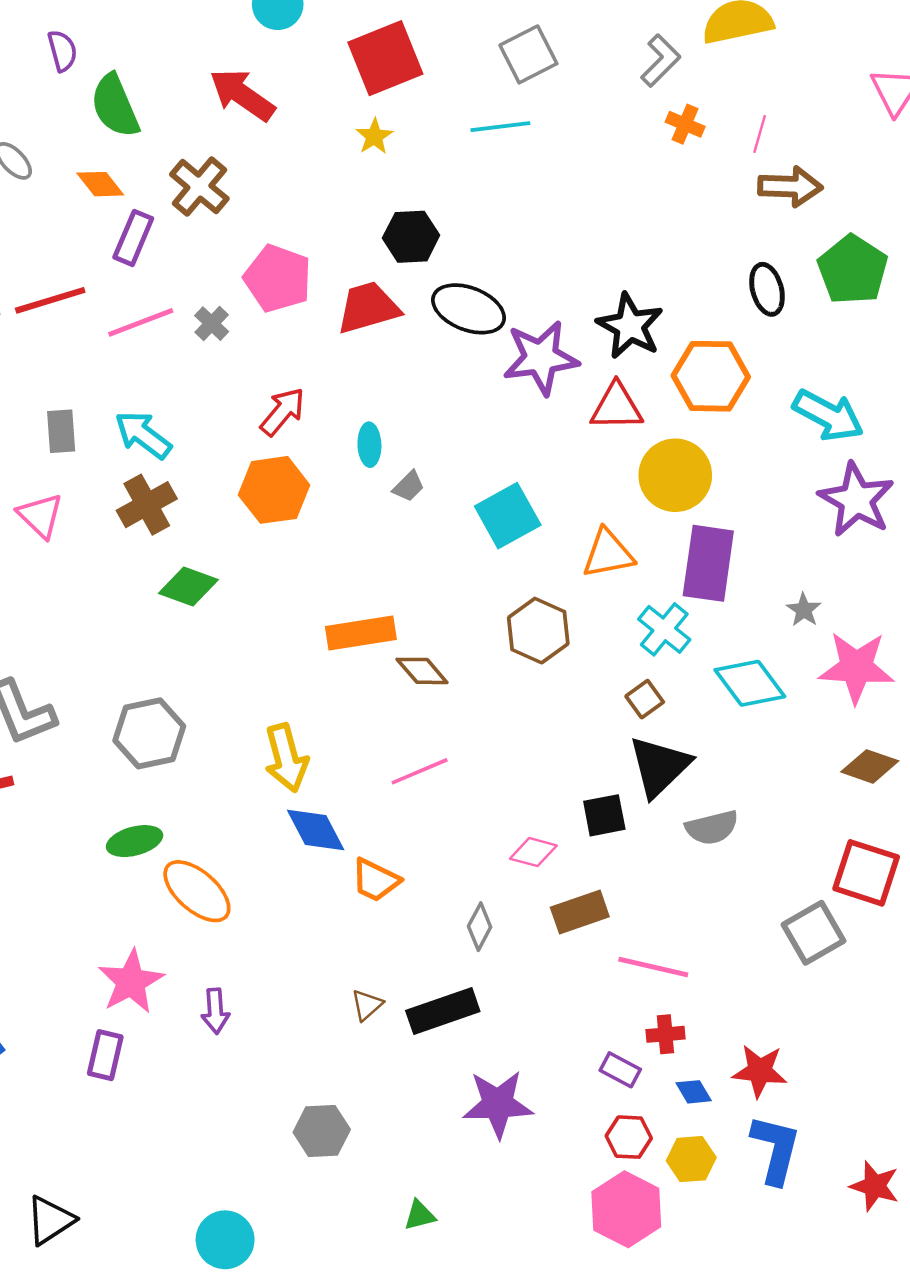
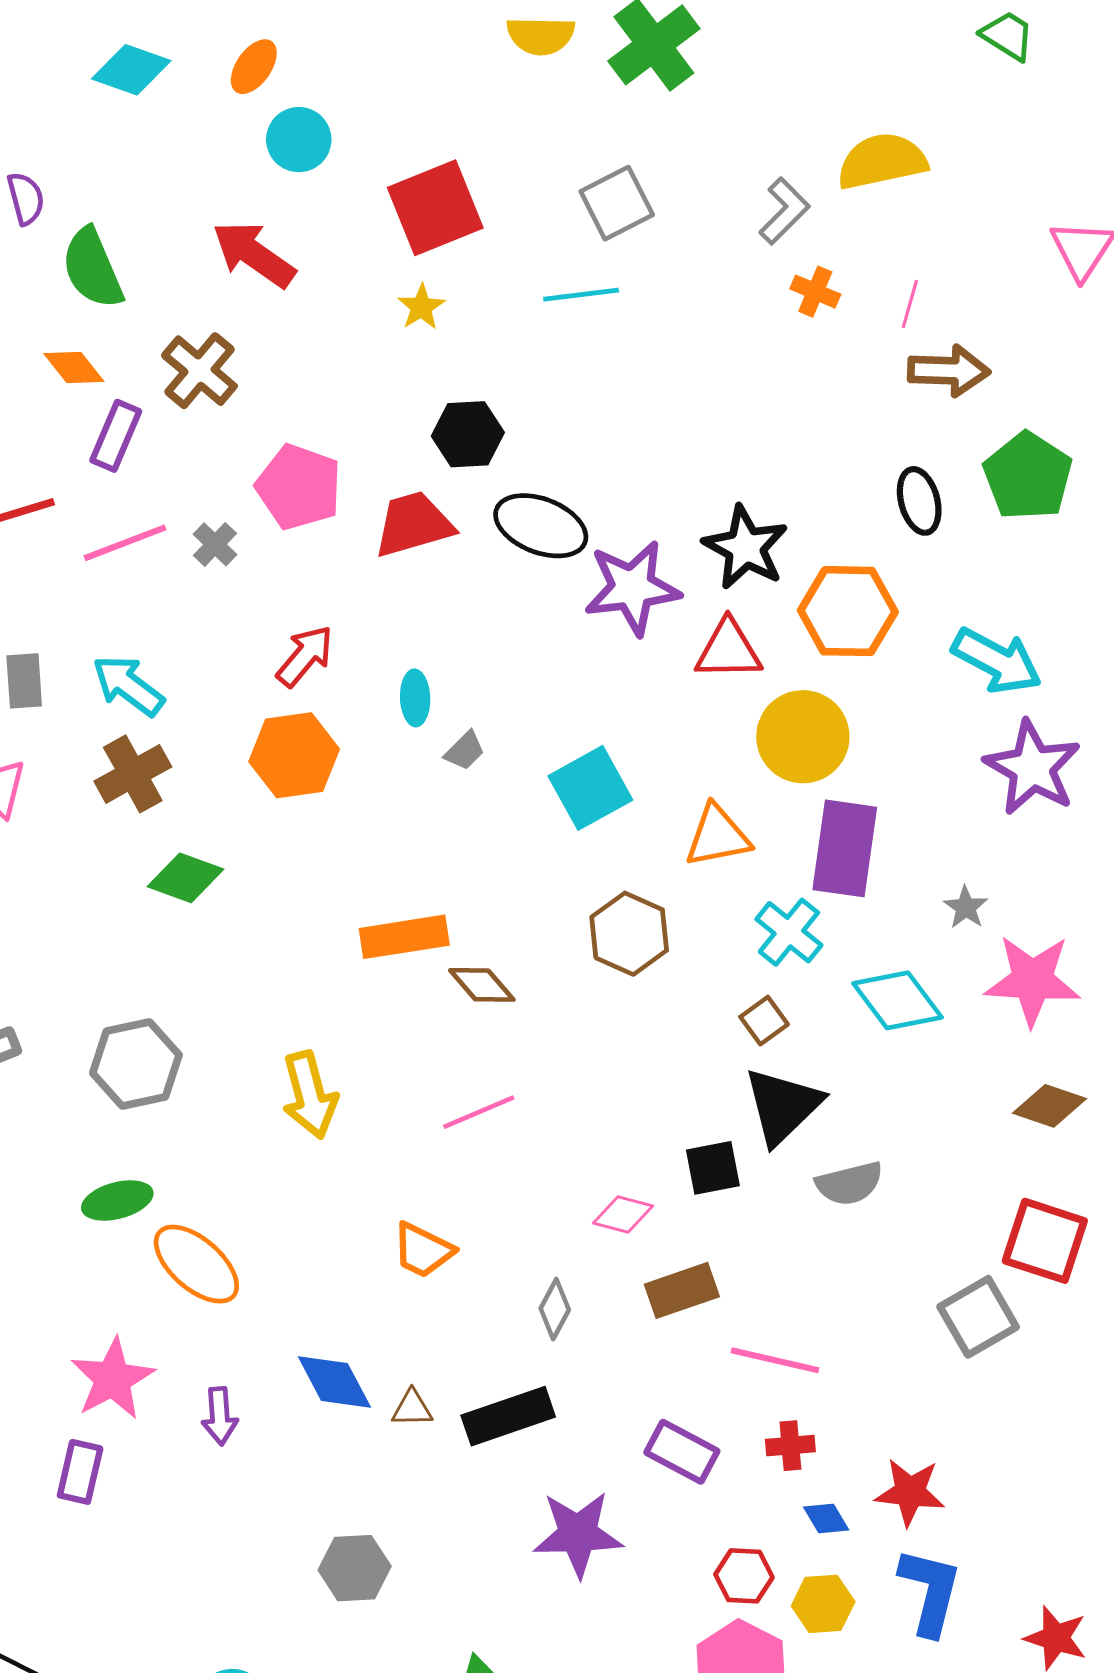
blue diamond: (316, 830) -> (334, 1382), moved
brown triangle: (367, 1005) -> (412, 1408), turned 40
purple rectangle: (620, 1070) -> (682, 1452), moved, size x1.4

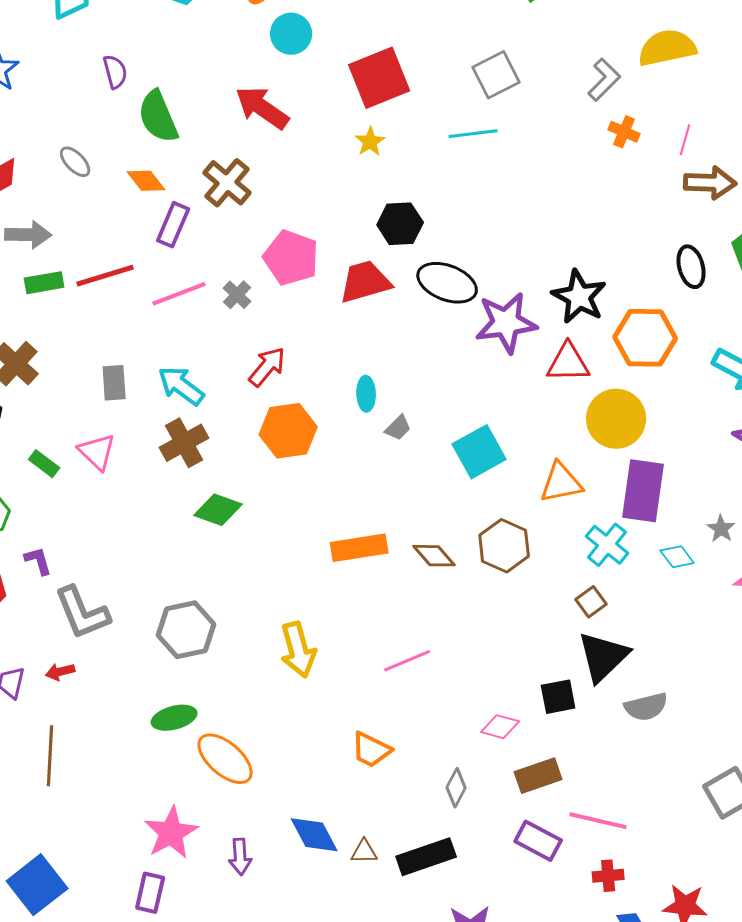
red arrow: (305, 656) -> (267, 367), moved
brown diamond: (482, 985) -> (434, 556), moved
cyan diamond: (897, 1000) -> (677, 557), moved, size x0.6
purple rectangle: (682, 1452) -> (538, 841), moved

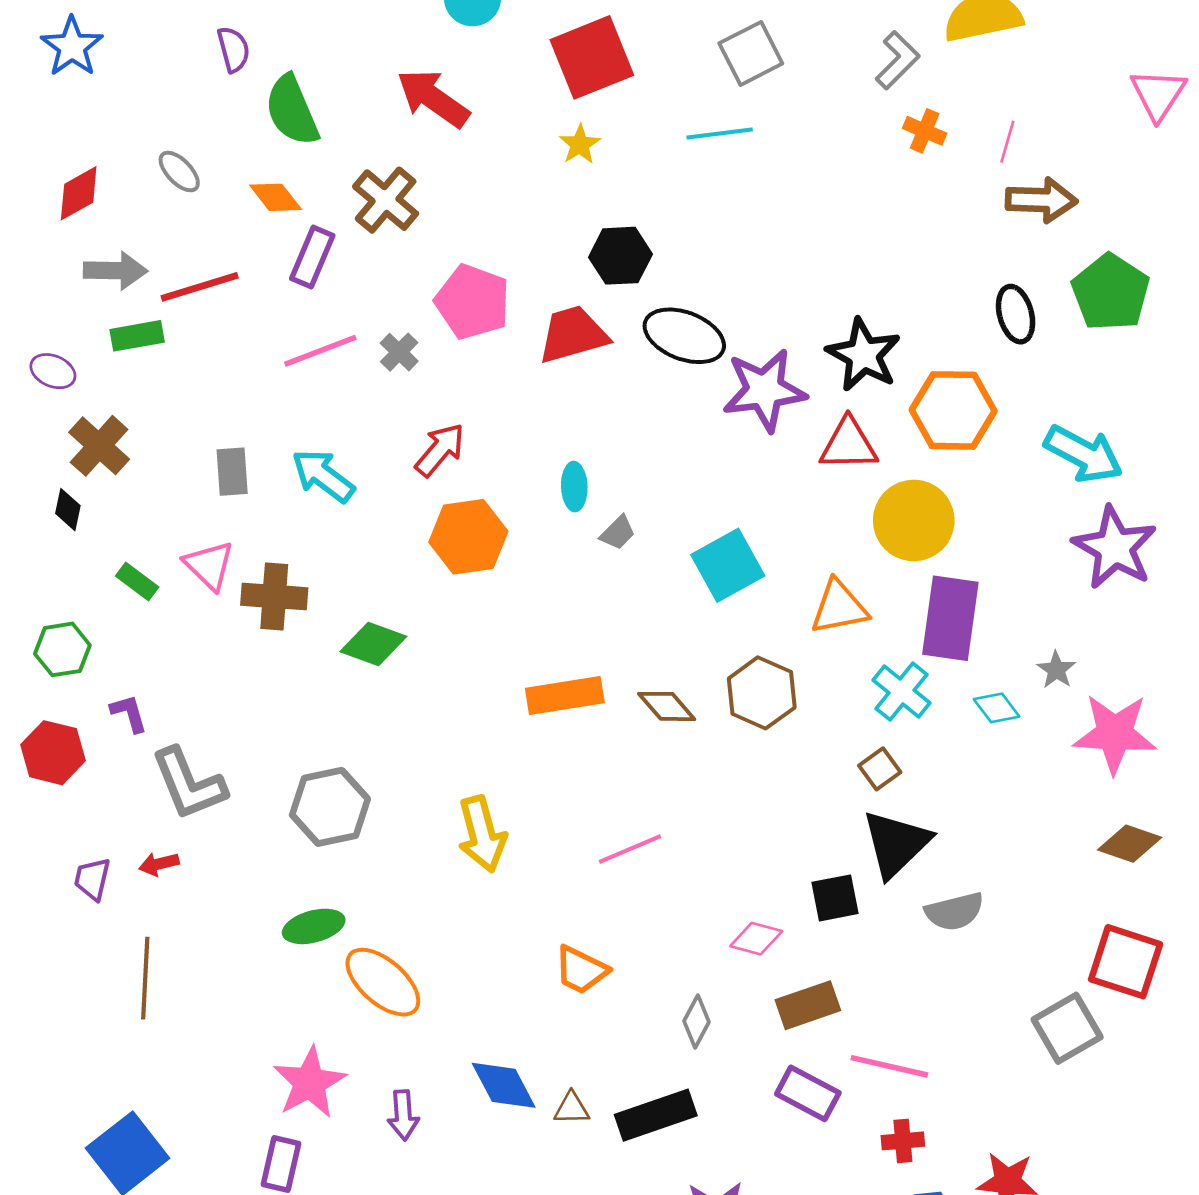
red line: (105, 276) -> (200, 287), moved
brown cross: (184, 443) -> (274, 596), moved, turned 33

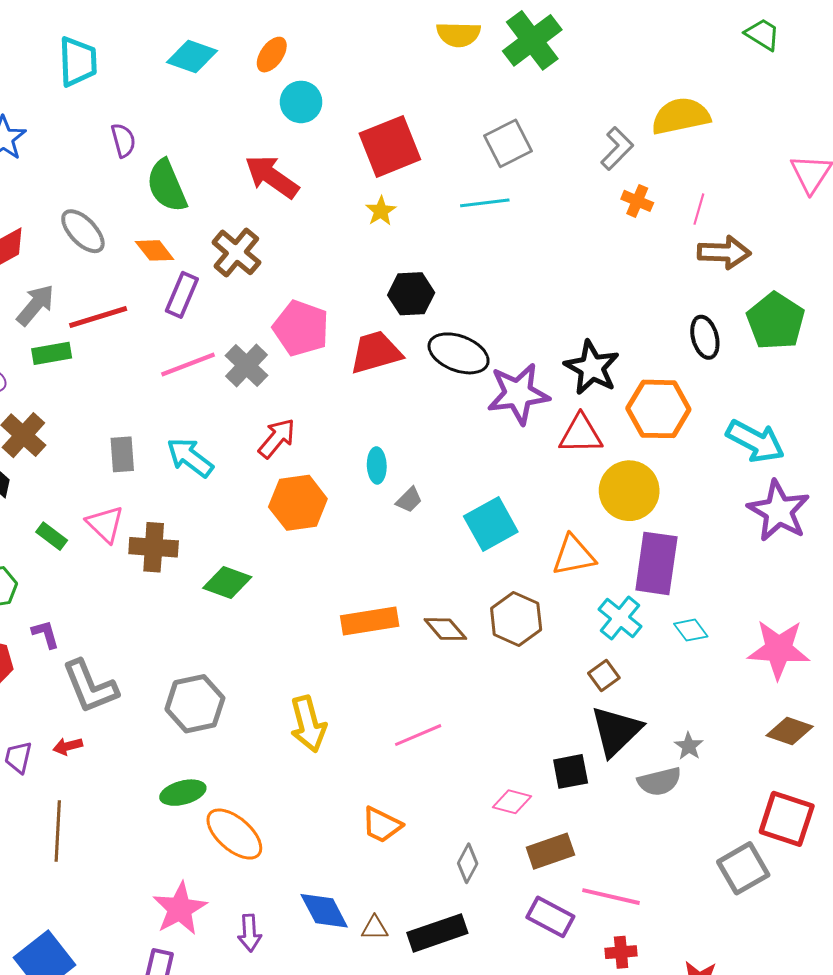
gray ellipse: (179, 172) -> (83, 231), size x1.4
gray arrow: (115, 271) -> (35, 305), turned -51
gray cross: (399, 352) -> (246, 366), size x1.5
gray star: (1056, 670) -> (689, 746), moved

